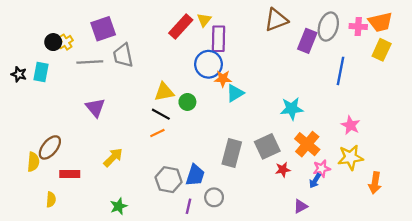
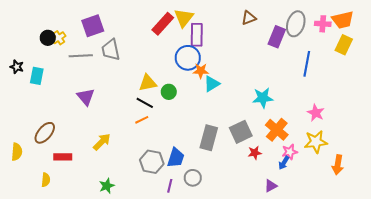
yellow triangle: (204, 20) -> (184, 18), size x1.5
brown triangle: (276, 20) -> (249, 18), size x0.7
cyan rectangle: (41, 72) -> (37, 76), moved
yellow semicircle: (33, 162) -> (17, 152), moved

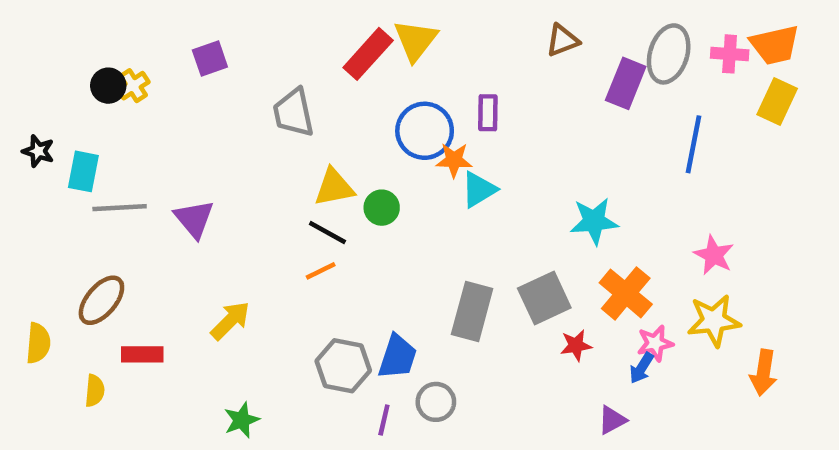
purple square: (93, 26) -> (210, 58), size x0.7
purple rectangle: (197, 35) -> (488, 113), moved, size x0.7
gray trapezoid: (111, 50) -> (294, 113), moved
gray line: (81, 56) -> (120, 208), moved
yellow semicircle: (46, 180) -> (95, 391), moved

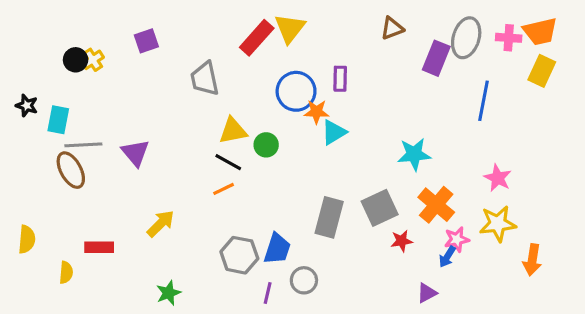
brown ellipse: (101, 300) -> (71, 170), moved, turned -69

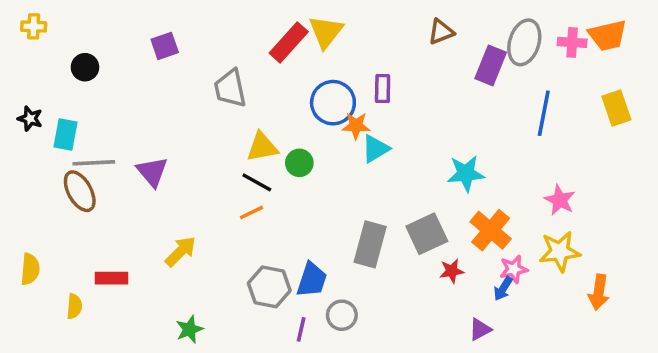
yellow cross: (93, 60) -> (34, 26), moved, turned 35
yellow rectangle: (542, 71) -> (616, 108), moved, turned -44

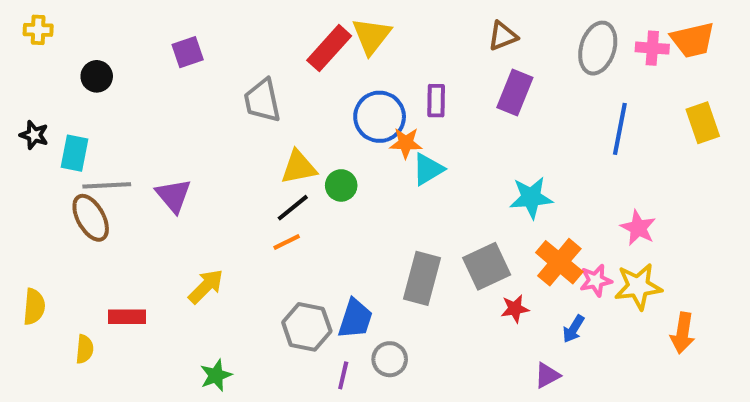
purple rectangle: (491, 65) -> (515, 93), moved
black line: (257, 182) -> (293, 208), turned -68
pink star: (514, 269) -> (596, 280), moved

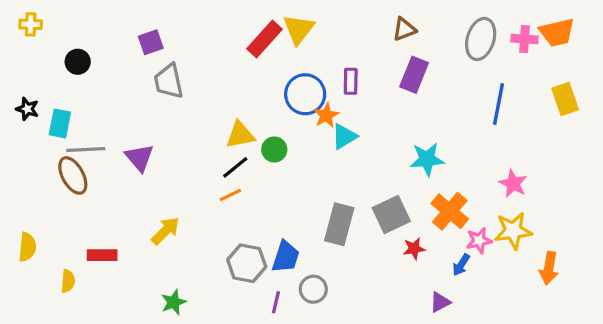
gray trapezoid: (262, 101) -> (169, 81), moved
orange star: (406, 143) -> (326, 115), turned -30
pink star: (596, 280) -> (479, 240), moved

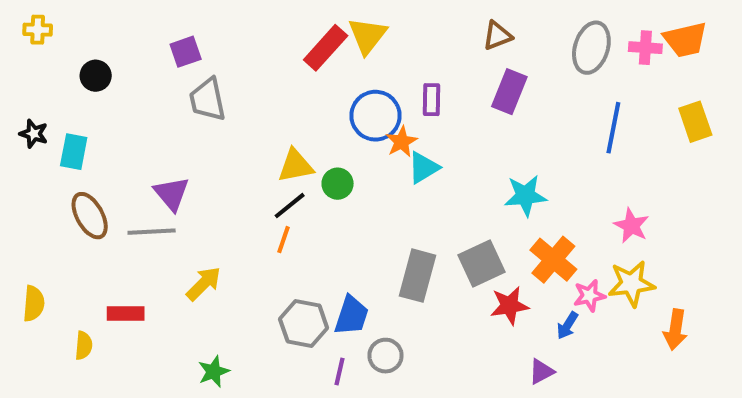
gray line: (86, 149) -> (152, 232), moved
orange line: (230, 195) -> (284, 240), turned -45
red star: (414, 249) -> (509, 306), size x1.4

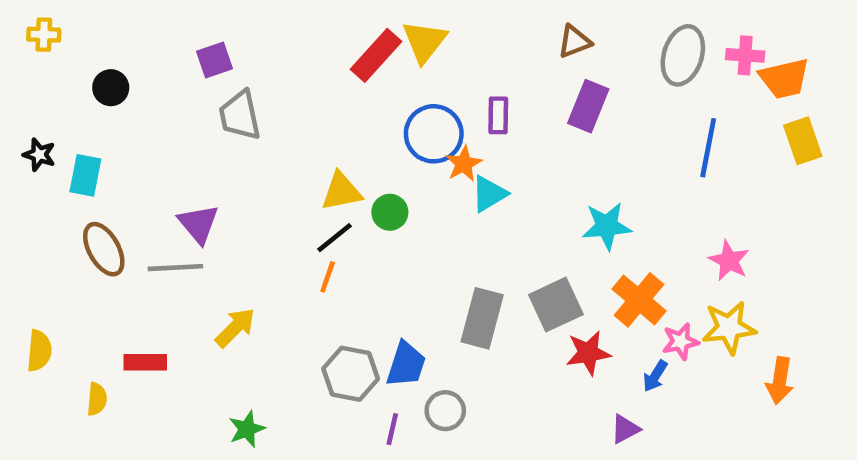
orange trapezoid: (685, 40) -> (784, 78), moved

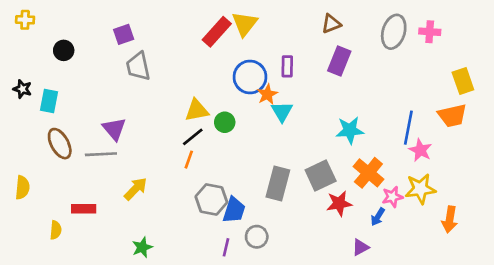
orange trapezoid: (784, 78) -> (452, 116), moved
blue line: (708, 148) -> (408, 128), moved
cyan triangle: (489, 194) -> (282, 112), turned -30
yellow semicircle: (39, 351) -> (22, 187), moved
gray hexagon: (351, 374) -> (211, 199), moved

